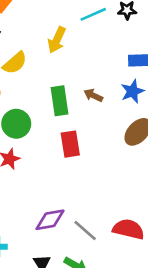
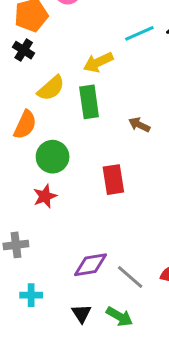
yellow arrow: (57, 40) -> (98, 62), turned 40
green rectangle: (59, 101) -> (89, 102), moved

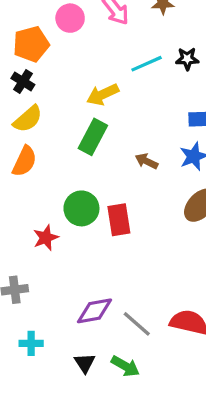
yellow semicircle: (51, 88) -> (28, 119), moved
green rectangle: (89, 102) -> (93, 137), turned 36
green circle: (53, 157) -> (81, 208), moved

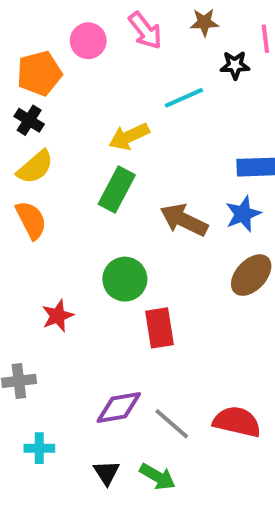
black star: (187, 59) -> (235, 65), moved
orange semicircle: (25, 161) -> (31, 220), turned -52
brown arrow: (147, 161) -> (184, 220), size x1.6
green circle: (81, 208) -> (125, 279), moved
red rectangle: (119, 220) -> (160, 328), moved

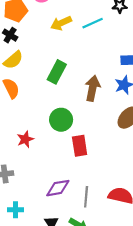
yellow arrow: (129, 136) -> (61, 23), moved
brown arrow: (184, 220) -> (93, 88), turned 75
gray line: (172, 424) -> (86, 197), turned 54

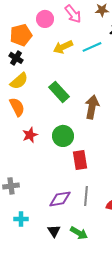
green rectangle: (57, 72) -> (59, 92), turned -70
red star: (25, 139) -> (30, 135), moved
gray line: (86, 197) -> (86, 196), moved

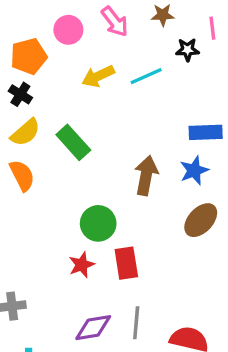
green rectangle: (59, 92) -> (73, 142), moved
red star: (30, 135) -> (82, 265), moved

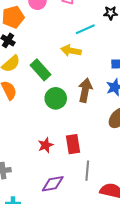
yellow arrow: (98, 76) -> (71, 51), moved, turned 36
green circle: (98, 223) -> (56, 98), moved
gray line: (136, 323) -> (87, 171), moved

